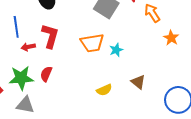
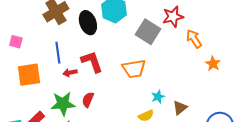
red L-shape: (50, 36) -> (92, 62), turned -35
cyan star: (116, 50) -> (158, 97), moved
brown triangle: (138, 82) -> (180, 108), turned 42

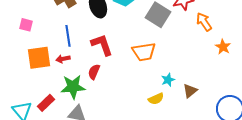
red arrow: (70, 73) -> (63, 59), moved
red semicircle: (88, 100) -> (94, 72), moved

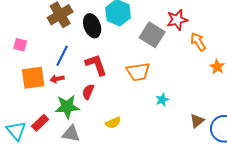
blue line: (68, 36) -> (62, 56), turned 35
brown triangle: (190, 91) -> (197, 121), moved
yellow semicircle: (156, 99) -> (113, 123), moved

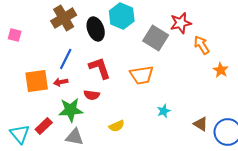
pink square: (20, 45) -> (15, 35), moved
red semicircle: (88, 92) -> (92, 95), turned -105
cyan star: (162, 100) -> (164, 111), moved
brown triangle: (197, 121) -> (201, 124), turned -49

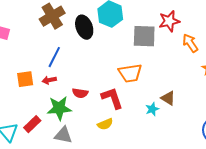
gray square: (156, 38) -> (144, 36), turned -30
red L-shape: (100, 68) -> (112, 98), moved
orange square: (37, 81) -> (25, 79), size x0.7
brown triangle: (201, 124) -> (168, 98), moved

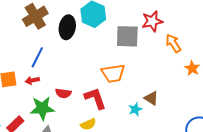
black ellipse: (84, 27) -> (67, 27), turned 30

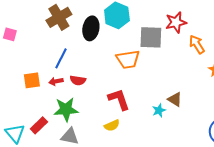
orange trapezoid: (113, 73) -> (128, 59), moved
red semicircle: (63, 93) -> (78, 80), moved

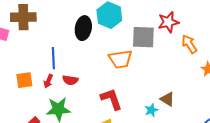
brown cross: (59, 17) -> (23, 17), moved, turned 30
blue line: (61, 58) -> (53, 58), turned -30
red arrow: (56, 81) -> (48, 81), turned -56

